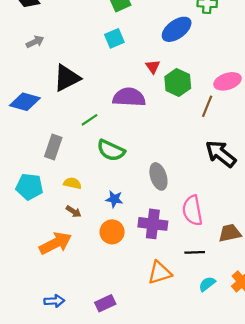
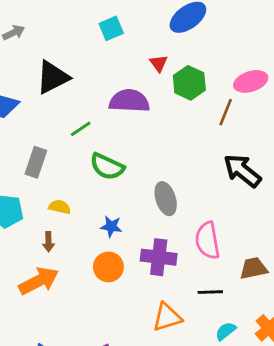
brown arrow: (74, 212) -> (48, 242), moved, turned 56

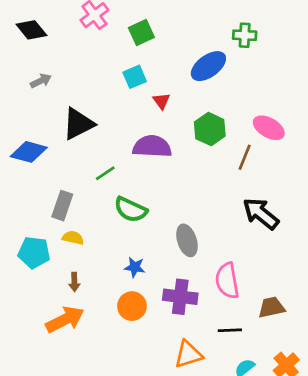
red triangle: (159, 63) -> (161, 101), moved
pink ellipse: (251, 81) -> (269, 128), turned 48
yellow semicircle: (60, 207) -> (73, 238), moved

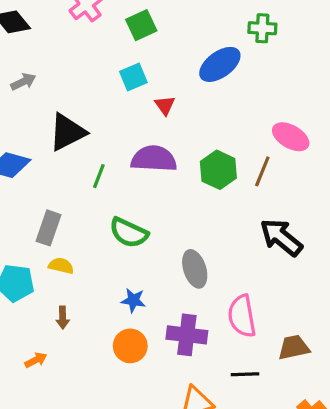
green hexagon: (210, 129) -> (218, 170), moved
green line: (105, 173) -> (99, 176), moved, turned -35
orange arrow: (65, 320) -> (36, 360), moved, size x0.5

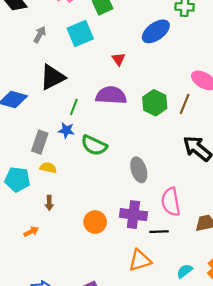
cyan square: (133, 77) -> (80, 34), moved, size x1.4
gray arrow: (23, 82) -> (40, 35), moved, turned -35
blue star: (133, 300) -> (66, 130), moved
black line: (245, 374) -> (159, 232), moved

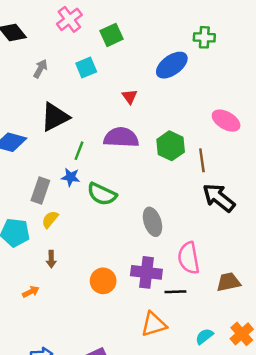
cyan square: (80, 34) -> (86, 68), size x0.7
brown line: (185, 104) -> (202, 160), moved, turned -30
yellow semicircle: (48, 168) -> (50, 219), turned -63

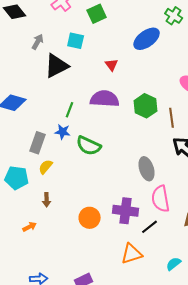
green cross: (204, 37) -> (174, 16), turned 30
cyan square: (86, 68) -> (76, 41), turned 36
black triangle: (55, 117) -> (57, 66), moved
gray ellipse: (153, 222) -> (147, 169), moved
black line: (175, 292) -> (150, 227), turned -36

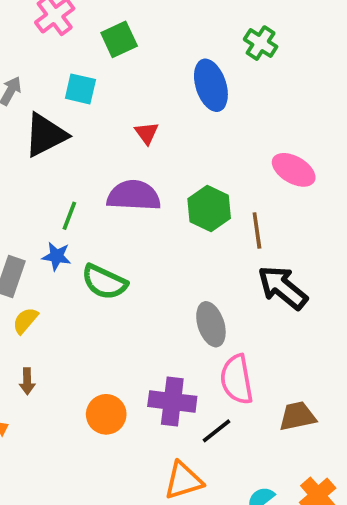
blue ellipse: (147, 39) -> (211, 85), turned -72

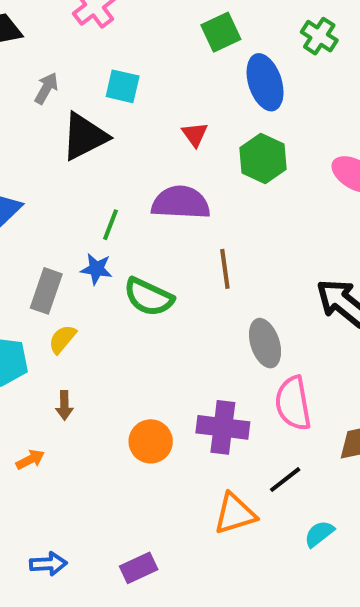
green square: (119, 39) -> (221, 32), moved
green hexagon: (209, 208) -> (263, 159), moved
brown line: (257, 231) -> (225, 269), moved
black line: (216, 431) -> (285, 480), moved

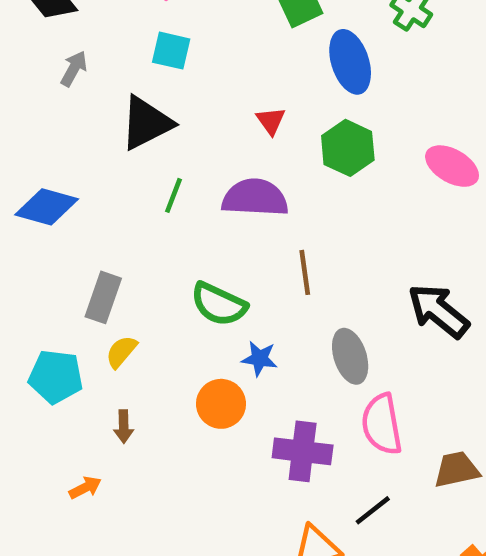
cyan square: (123, 86) -> (171, 51), moved
gray arrow: (46, 88) -> (74, 69), moved
green line: (111, 225) -> (173, 195), moved
blue star: (96, 269) -> (260, 359), moved
orange circle: (151, 441) -> (221, 404), moved

